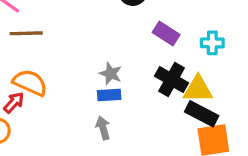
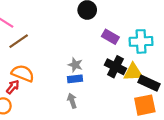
brown line: (26, 33) -> (19, 41), turned -30
cyan cross: (212, 43) -> (141, 41), size x1.5
black rectangle: (202, 114) -> (149, 83), moved

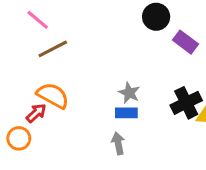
purple rectangle: (110, 37) -> (186, 42), moved
black cross: (115, 67) -> (186, 103), turned 30

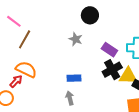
purple rectangle: (186, 42) -> (109, 50), moved
brown line: (53, 49) -> (25, 39), turned -30
gray star: (129, 93) -> (76, 39), moved

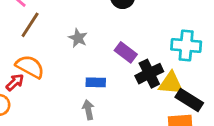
gray star: (76, 39) -> (78, 38), moved
purple rectangle: (109, 50) -> (126, 52), moved

